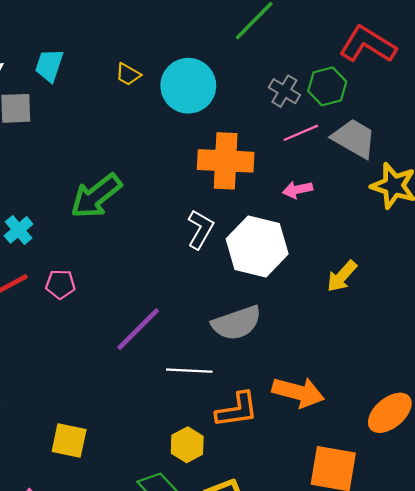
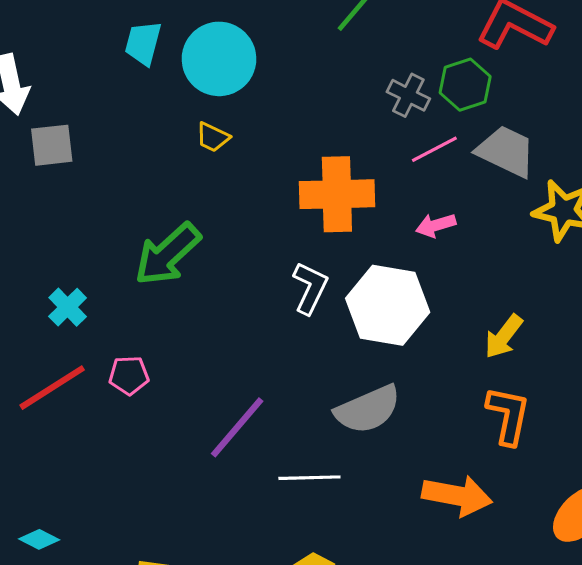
cyan trapezoid: (49, 65) -> (143, 43), moved
yellow trapezoid: (128, 74) -> (213, 137), moved
cyan circle: (188, 86) -> (219, 59), moved
orange L-shape: (237, 410) -> (508, 415), moved, turned -66

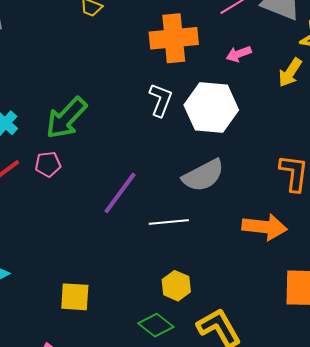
green arrow: (168, 254) -> (66, 118), moved
yellow arrow: (504, 337) -> (290, 72), moved

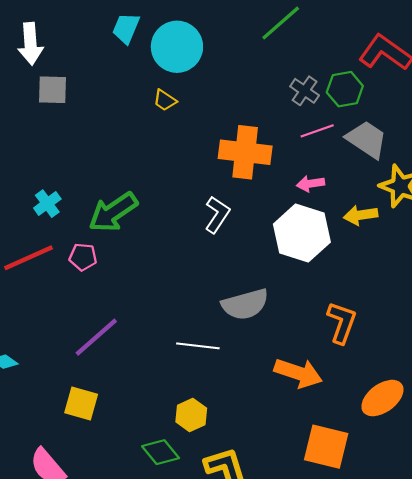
yellow arrow: (290, 72) -> (361, 215), turned 36
white hexagon: (211, 108) -> (302, 233), moved
purple line: (120, 193) -> (96, 337), moved

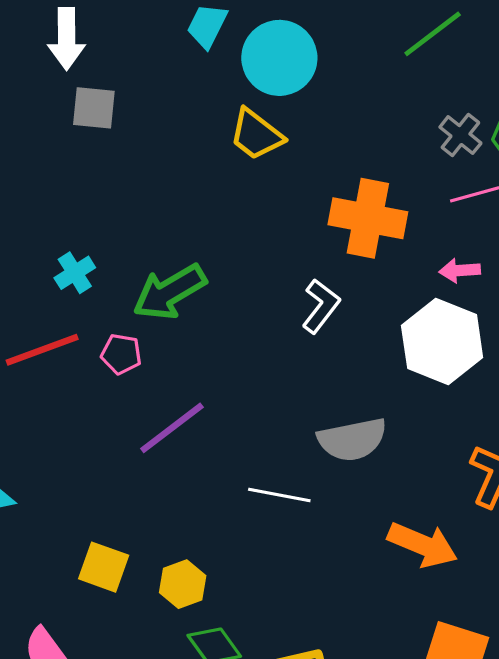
yellow trapezoid: (165, 100) -> (256, 135), size x1.6
purple line: (96, 337) -> (172, 428), moved
yellow hexagon: (191, 415) -> (183, 584), moved

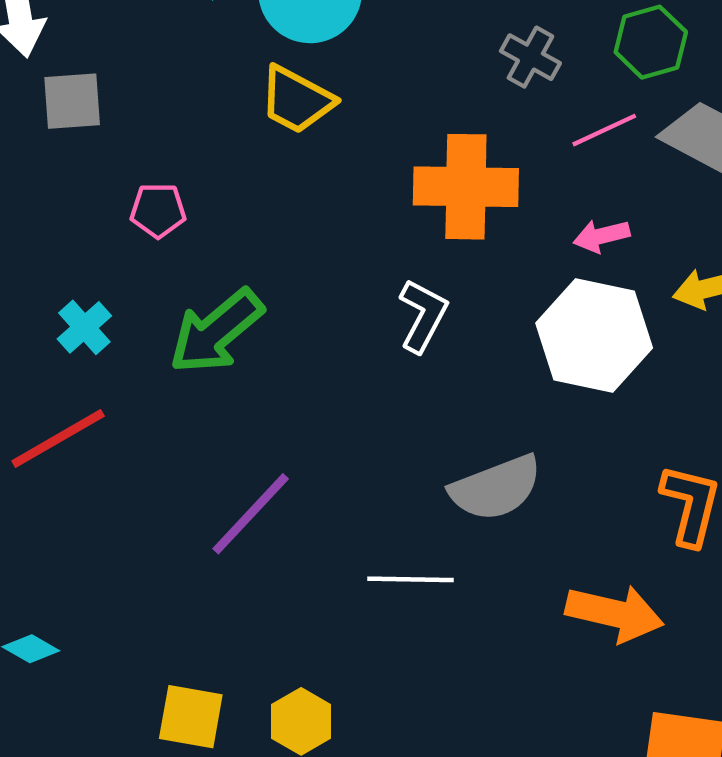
gray cross: (460, 135) -> (530, 57), moved
pink pentagon: (121, 354) -> (158, 210), moved

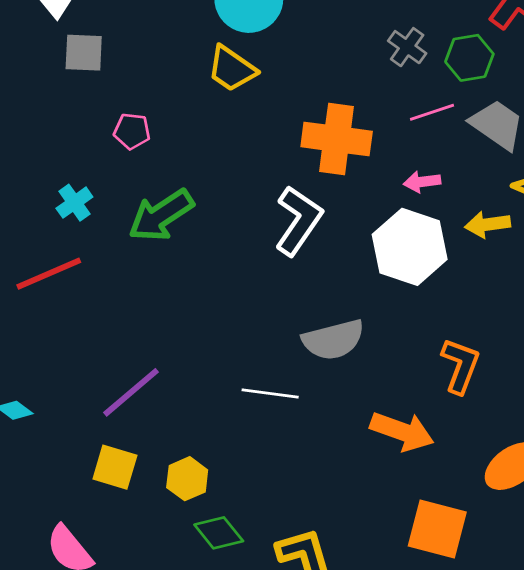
gray cross: (530, 57) -> (407, 47), moved
white L-shape: (423, 316) -> (298, 221), size x1.4
purple line: (251, 514) -> (131, 392), moved

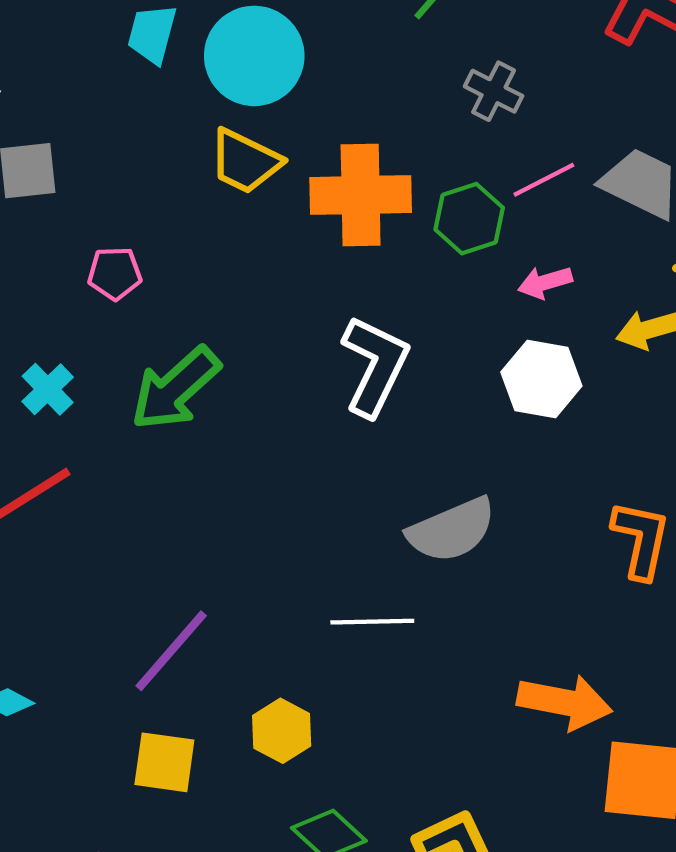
green hexagon: (469, 58) -> (469, 219), moved
orange cross: (337, 139) -> (361, 195), moved
white hexagon: (410, 247) -> (541, 379), size x0.7
orange arrow: (402, 431) -> (565, 702), moved
yellow hexagon: (187, 479) -> (282, 731), moved

